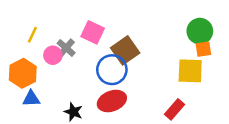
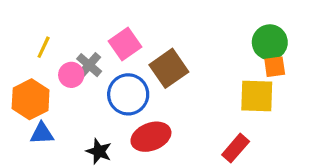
pink square: (93, 32) -> (125, 44), turned 30
blue circle: (112, 70) -> (128, 94), moved

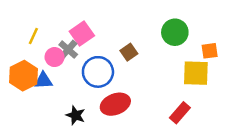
green circle: (270, 42) -> (175, 32), moved
pink square: (125, 44) -> (82, 33), moved
brown square: (169, 68) -> (129, 52), size x0.6
blue triangle: (42, 133) -> (43, 81), moved

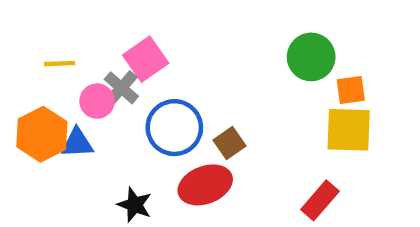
yellow line: (33, 36) -> (60, 64), turned 63
orange square: (210, 51) -> (351, 90), moved
brown square: (129, 52) -> (229, 143), moved

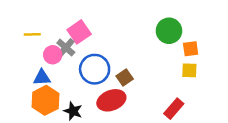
yellow square: (349, 130) -> (189, 70), size x0.6
orange hexagon: (42, 134) -> (45, 100), moved

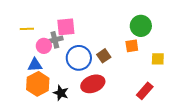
pink square: (79, 32) -> (66, 27), turned 30
gray cross: (66, 48) -> (55, 40), turned 35
orange square: (191, 49) -> (132, 46), moved
brown square: (125, 78) -> (104, 56), moved

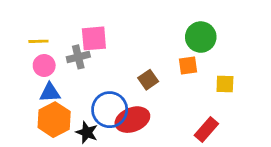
pink circle: (44, 46) -> (44, 65), moved
blue circle: (79, 58) -> (110, 110), moved

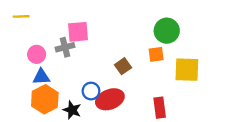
yellow line: (38, 41) -> (21, 16), moved
yellow square: (225, 84) -> (187, 70), size x1.6
blue circle: (110, 110) -> (91, 91), size x0.6
red rectangle: (206, 130) -> (160, 108), moved, turned -48

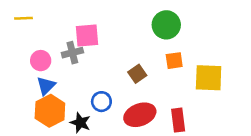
green circle: (167, 31) -> (166, 25), moved
blue triangle: (41, 77) -> (46, 86), turned -42
red ellipse: (110, 99) -> (140, 115), moved

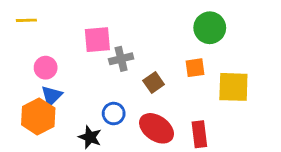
green circle: (166, 25) -> (210, 28), moved
gray cross: (72, 53) -> (121, 59), moved
orange hexagon: (50, 111) -> (38, 116), moved
red ellipse: (140, 115) -> (157, 128), turned 56

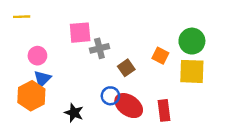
green circle: (210, 28) -> (192, 41), moved
orange square: (195, 68) -> (160, 56), turned 35
blue circle: (114, 114) -> (110, 96), moved

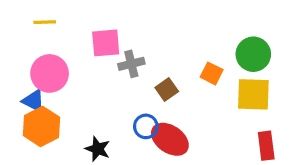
yellow line: (22, 17) -> (45, 22), moved
pink circle: (37, 56) -> (50, 73), size x1.5
blue triangle: (42, 79) -> (33, 101), moved, turned -48
red rectangle: (164, 110) -> (266, 146), moved

